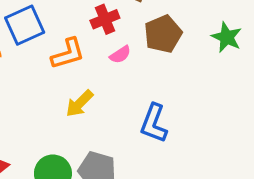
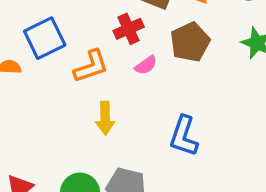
yellow arrow: (79, 103) -> (105, 118), turned -44

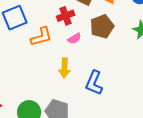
yellow arrow: (105, 118) -> (64, 68), moved

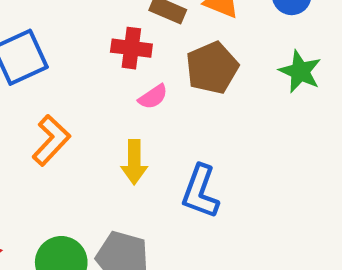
red cross: (66, 16) -> (131, 48), turned 30
orange L-shape: (41, 37) -> (51, 140), moved, turned -30

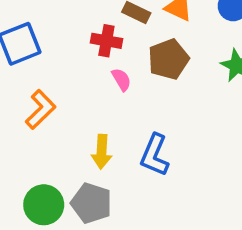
pink semicircle: (153, 97) -> (121, 79), turned -90
yellow arrow: (134, 162) -> (102, 152), moved

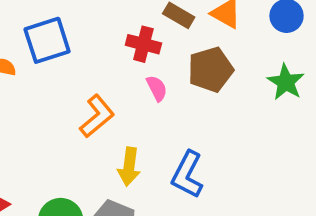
orange L-shape: (41, 109) -> (97, 116), moved

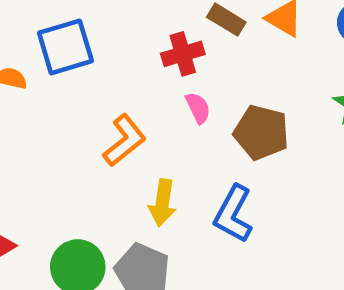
red cross: (143, 44) -> (183, 54), turned -32
brown pentagon: (211, 70) -> (261, 132), moved, turned 30

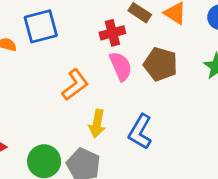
pink semicircle: (198, 108) -> (121, 66), size x1.5
brown pentagon: (261, 132) -> (161, 64), moved

